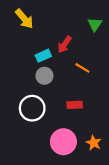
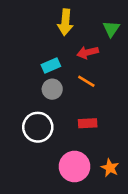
yellow arrow: (24, 19) -> (65, 22), moved, turned 45
red arrow: (65, 44) -> (88, 52), moved, turned 42
orange line: (82, 68) -> (86, 81), moved

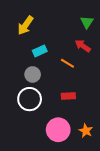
yellow arrow: (65, 22) -> (25, 25), moved, turned 30
red arrow: (88, 52) -> (83, 46), moved, turned 49
gray circle: (52, 89) -> (33, 74), moved

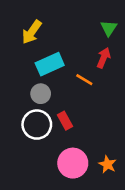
red arrow: (83, 46) -> (104, 58), turned 77
cyan rectangle: (40, 51) -> (50, 64), size x1.5
red rectangle: (68, 96) -> (65, 121), moved, turned 64

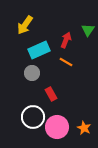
green triangle: (109, 28) -> (88, 30), moved
red arrow: (104, 58) -> (66, 40), moved
white circle: (37, 125) -> (33, 117), moved

